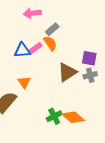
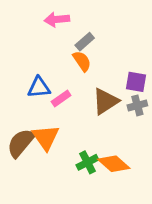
pink rectangle: (35, 48) -> (61, 99), moved
blue triangle: (22, 50) -> (39, 87), moved
orange triangle: (24, 82) -> (46, 137), moved, size x1.5

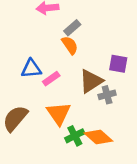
gray cross: (137, 105) -> (107, 95), moved
orange triangle: (46, 137) -> (59, 113), moved

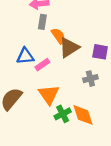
gray rectangle: (72, 28) -> (42, 22), moved, turned -40
brown triangle: (91, 81) -> (69, 48), moved
orange diamond: (98, 137) -> (83, 115), turned 30

